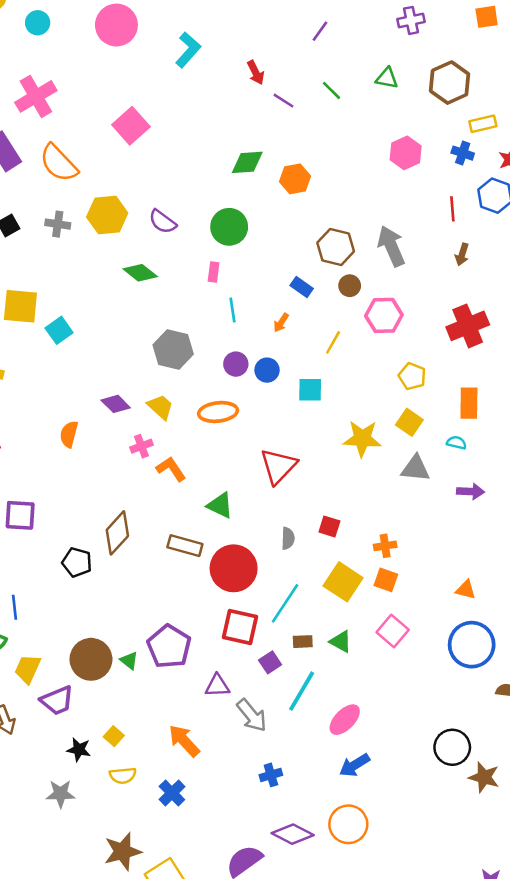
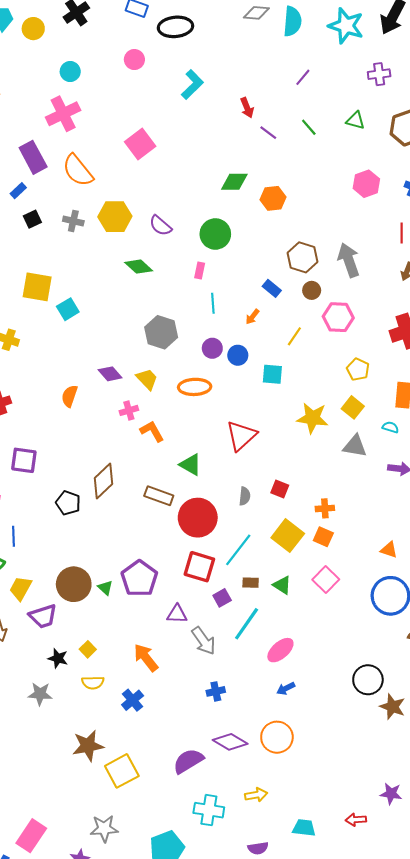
cyan circle: (38, 23) -> (70, 71), moved
pink circle: (116, 25) -> (134, 60), size x0.6
blue arrow: (354, 765) -> (286, 689), size x0.7

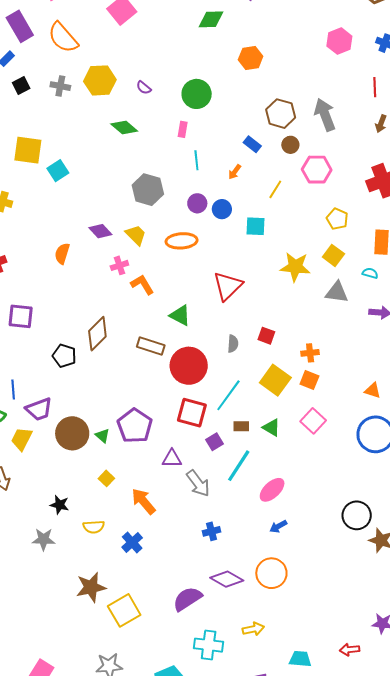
green diamond: (234, 182) -> (211, 19), moved
purple semicircle: (160, 226) -> (144, 88), size x0.7
purple trapezoid: (43, 616) -> (39, 409), moved
yellow square: (88, 649) -> (106, 478), moved

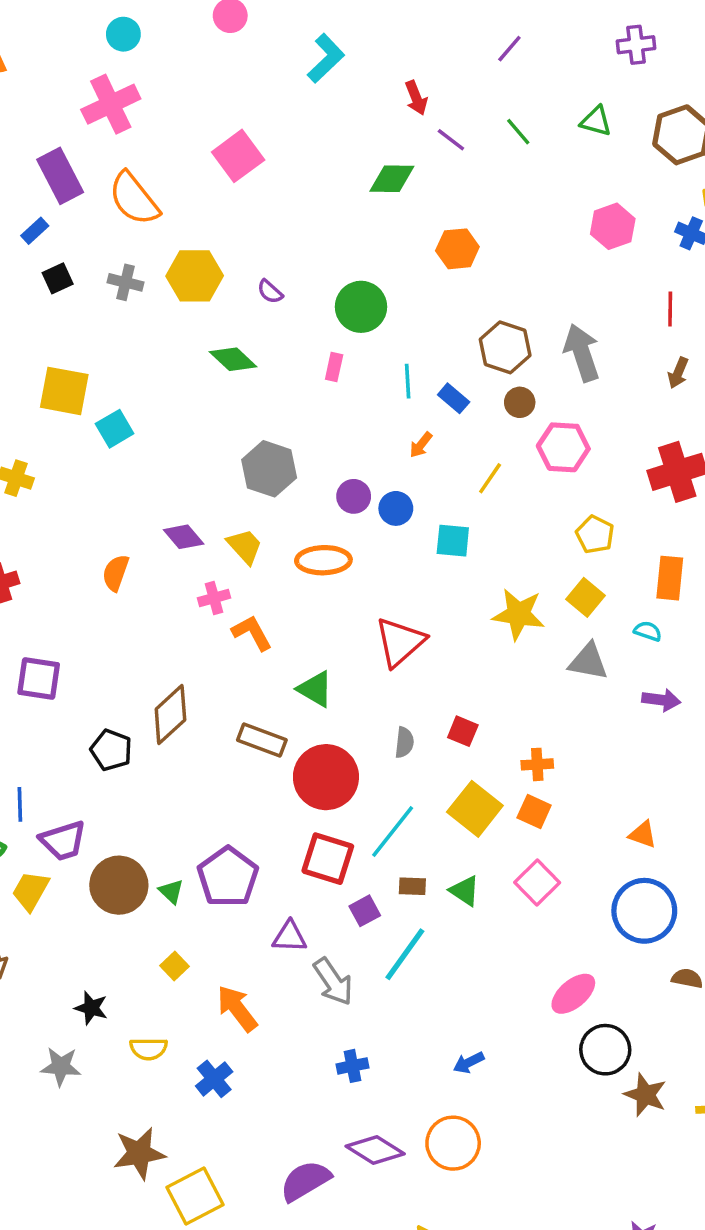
cyan line: (196, 160) -> (408, 381), moved
pink ellipse: (272, 490) -> (573, 994), moved

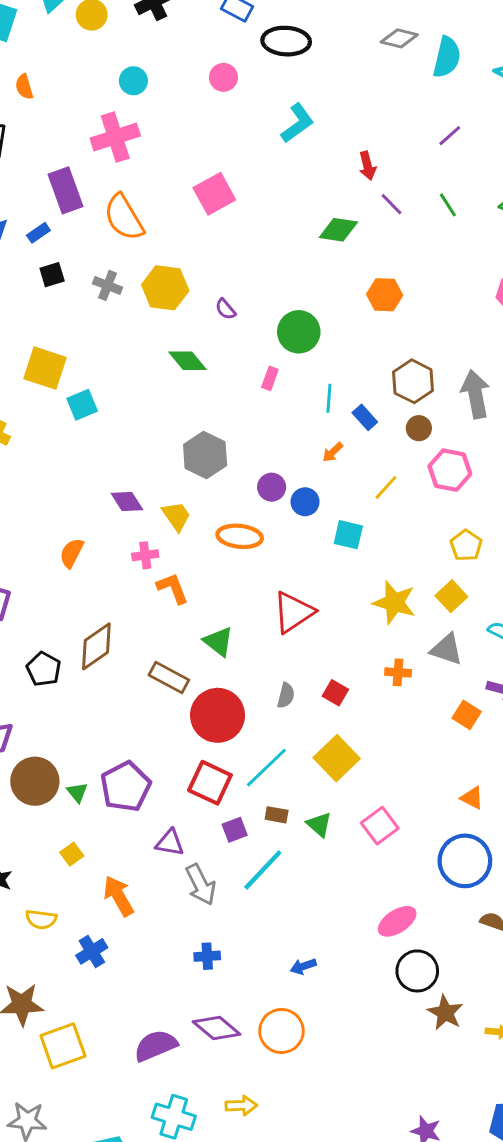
orange semicircle: (116, 573) -> (72, 553), moved
orange cross: (537, 764) -> (398, 672), moved
orange square: (534, 811) -> (467, 715), moved

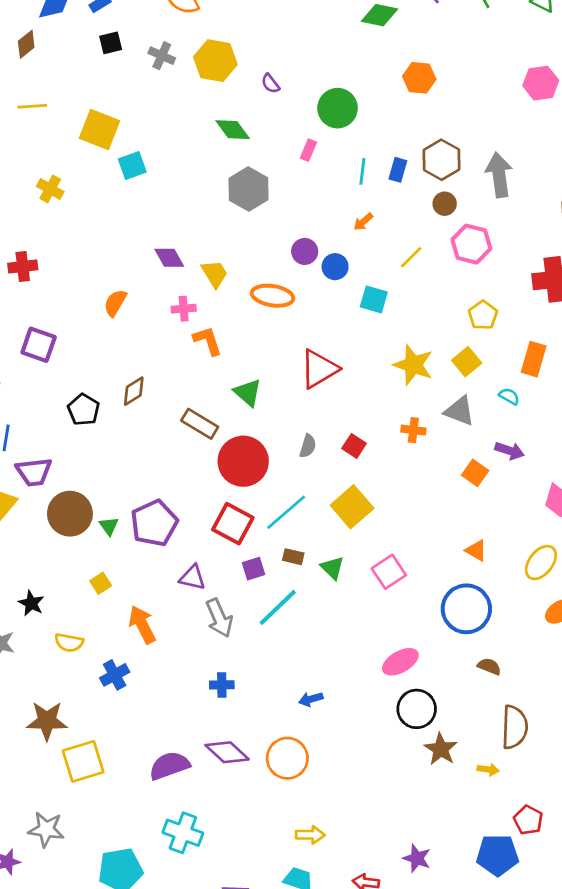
blue rectangle: (365, 417) -> (398, 170), moved, turned 55
gray hexagon: (205, 455) -> (248, 189), moved
brown diamond: (96, 646) -> (134, 391), size x0.7
yellow arrow: (241, 1106) -> (310, 835), moved

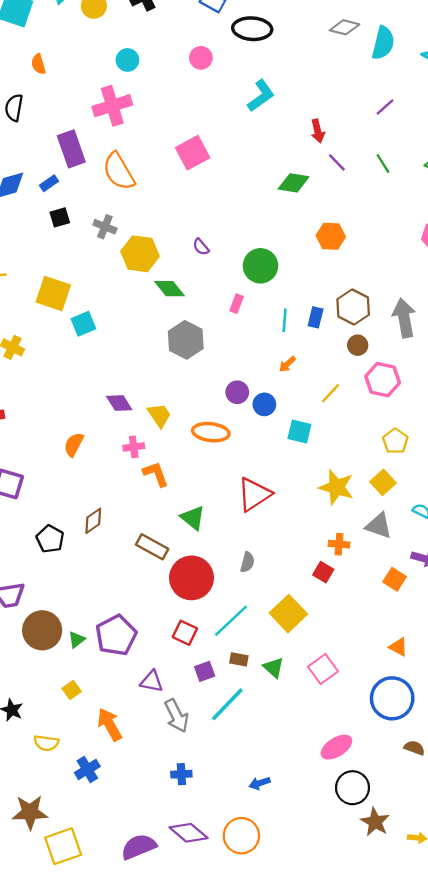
yellow hexagon: (215, 61) -> (140, 254), moved
red square: (354, 446) -> (323, 572), moved
red square: (233, 524) -> (185, 633), size x0.7
green triangle: (109, 526) -> (77, 640), turned 30

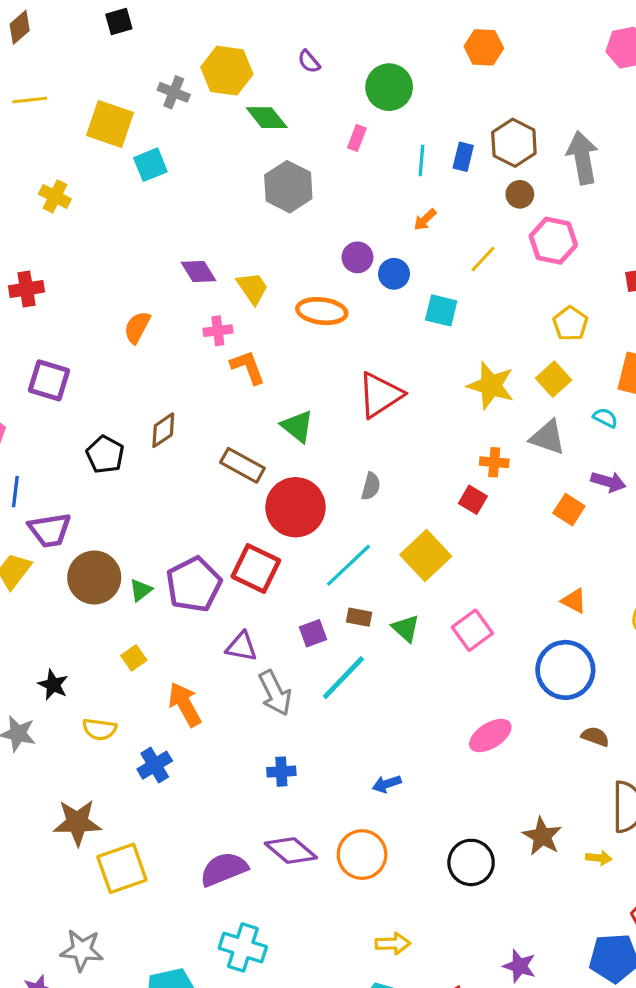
gray cross: (105, 227) -> (174, 92), moved
red square: (185, 633) -> (256, 568), moved, size x1.4
black circle: (352, 788) -> (471, 862), moved

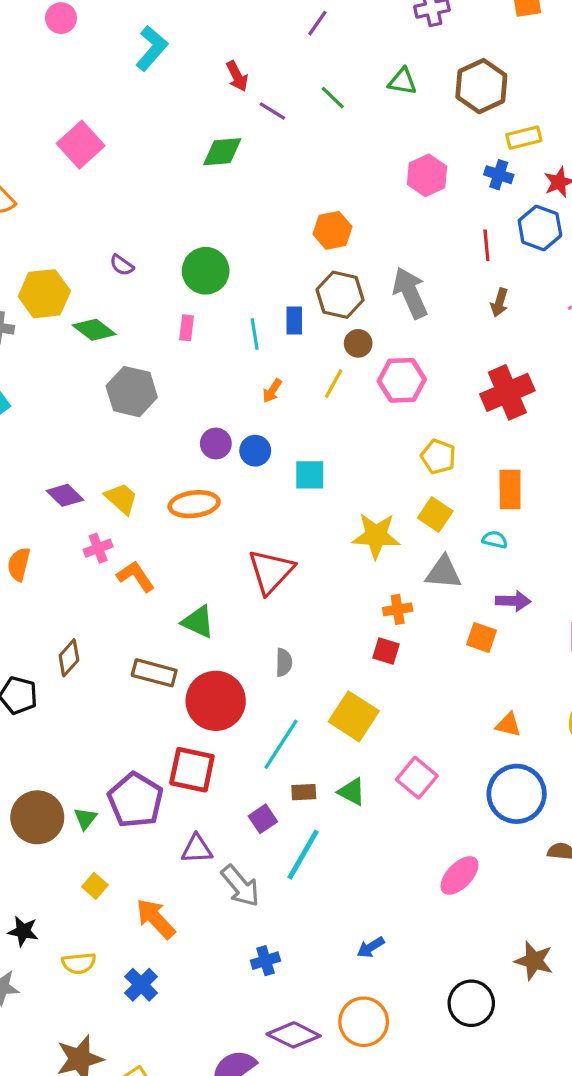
orange hexagon: (484, 47) -> (333, 230), moved
yellow line: (483, 259) -> (334, 384), moved

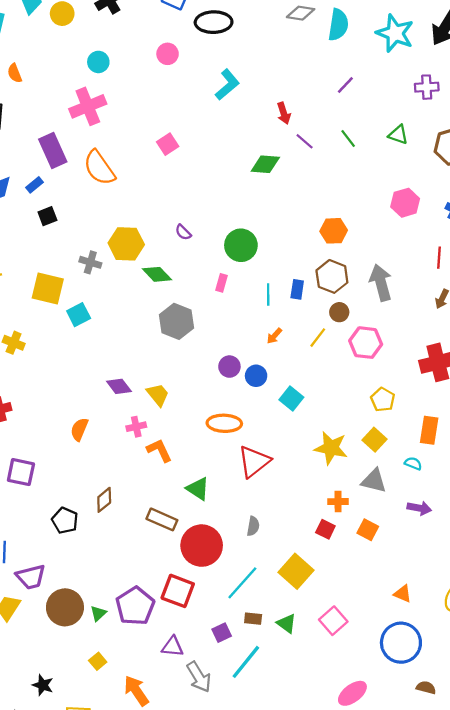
pink square: (81, 145) -> (168, 144), size x0.7
cyan square: (310, 475) -> (291, 398), turned 30
orange ellipse: (194, 504) -> (224, 423), moved
orange square: (482, 637) -> (368, 530), moved

